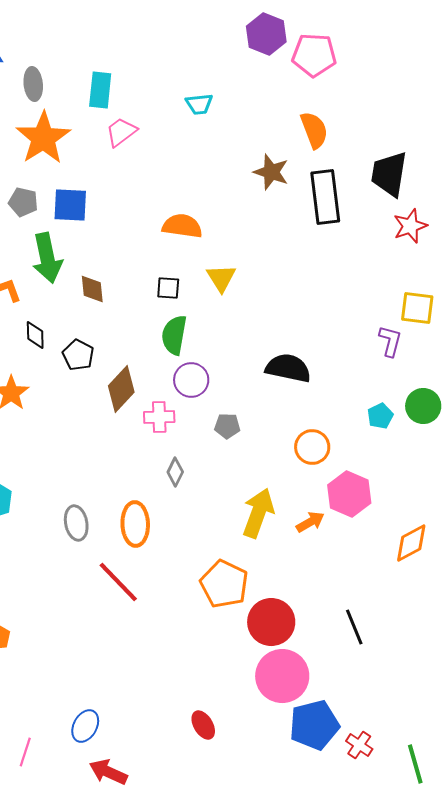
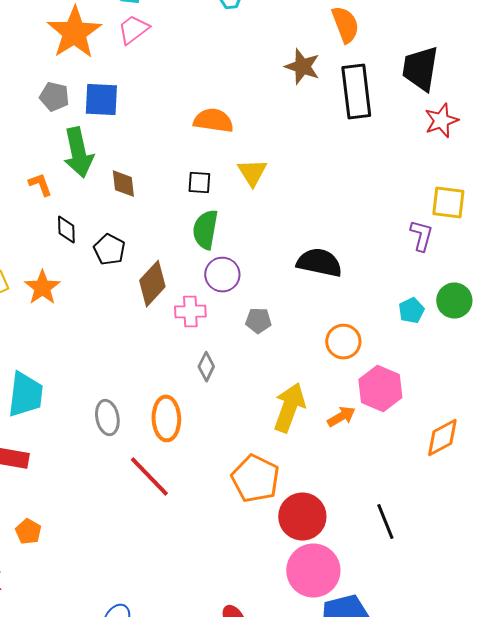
pink trapezoid: (121, 132) -> (133, 30), moved

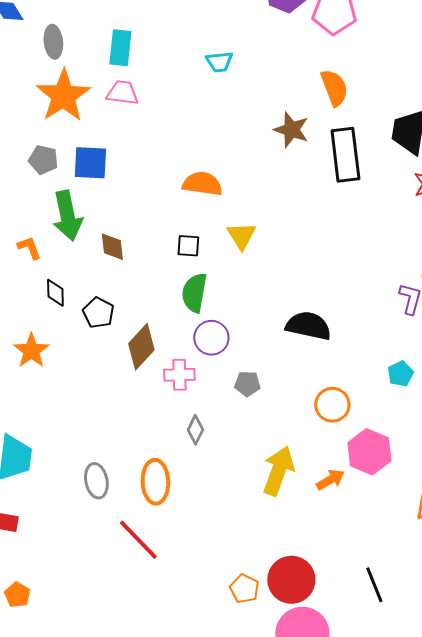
pink trapezoid: (133, 30) -> (122, 93), turned 44
orange pentagon: (255, 479) -> (244, 589), moved, size x0.6

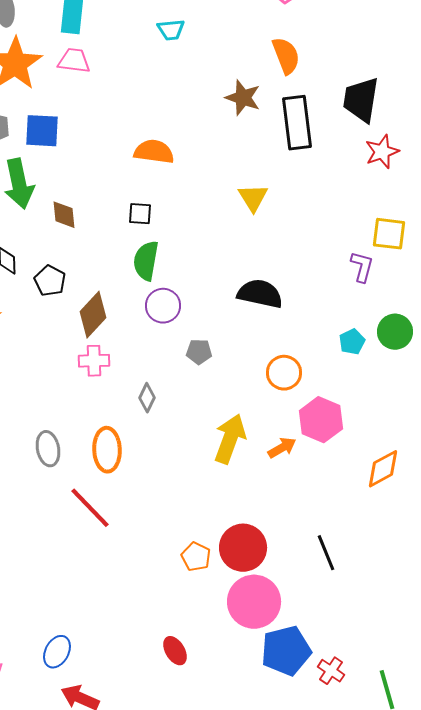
yellow triangle: (241, 236) -> (253, 198), moved
pink cross: (179, 375) -> (94, 361), moved

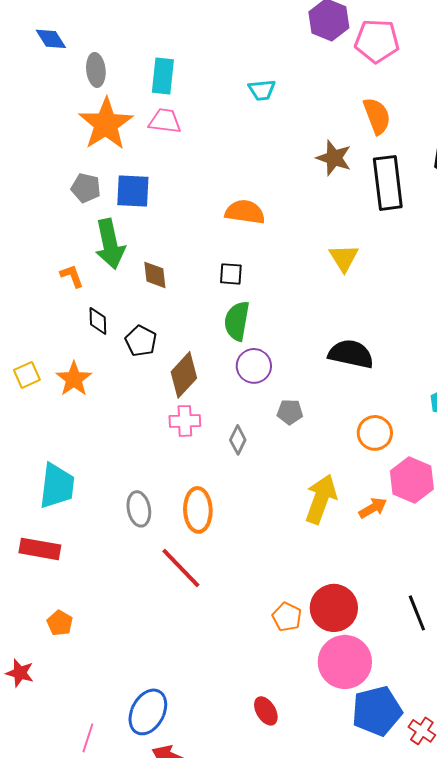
gray diamond: (147, 398) -> (238, 440), moved
blue ellipse: (57, 652) -> (148, 712), size x1.4

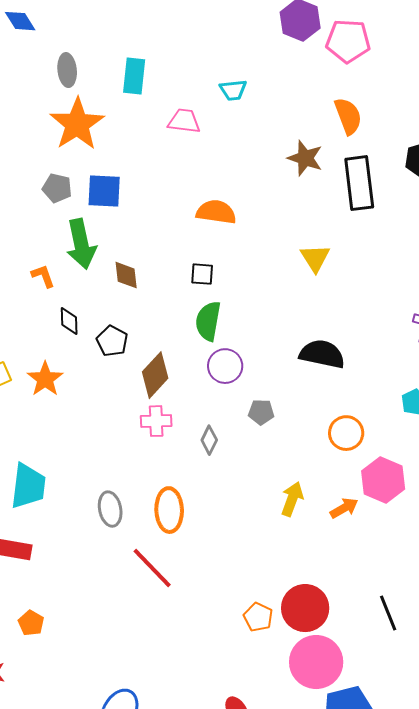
blue diamond: (51, 39) -> (20, 21), moved
pink trapezoid: (165, 121) -> (184, 121), moved
yellow arrow: (321, 499) -> (292, 499), size x0.7

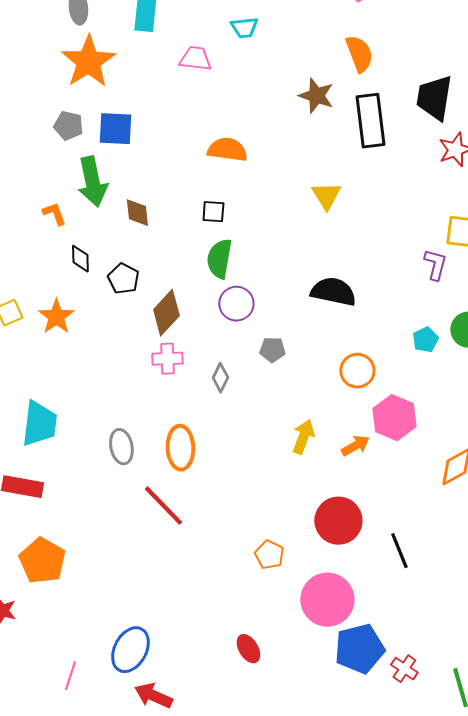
red circle: (305, 608) -> (338, 521), moved
orange pentagon: (31, 623) -> (42, 561), size x1.8

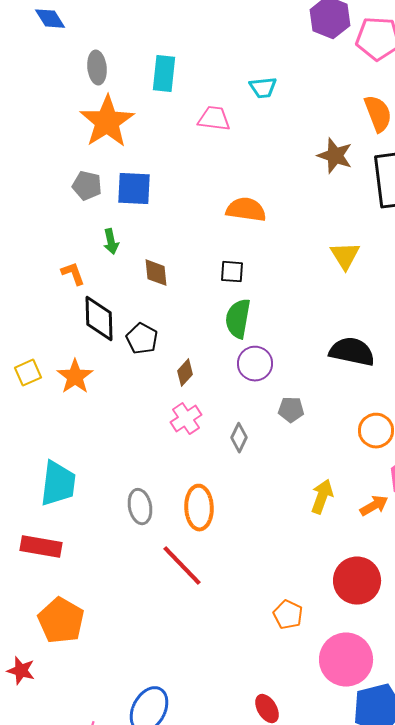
green arrow: (92, 182) -> (111, 242), size x0.5
black diamond: (80, 259) -> (99, 319), size x1.6
brown diamond: (166, 313) -> (185, 373), size x0.6
pink cross: (167, 359) -> (186, 419), turned -32

